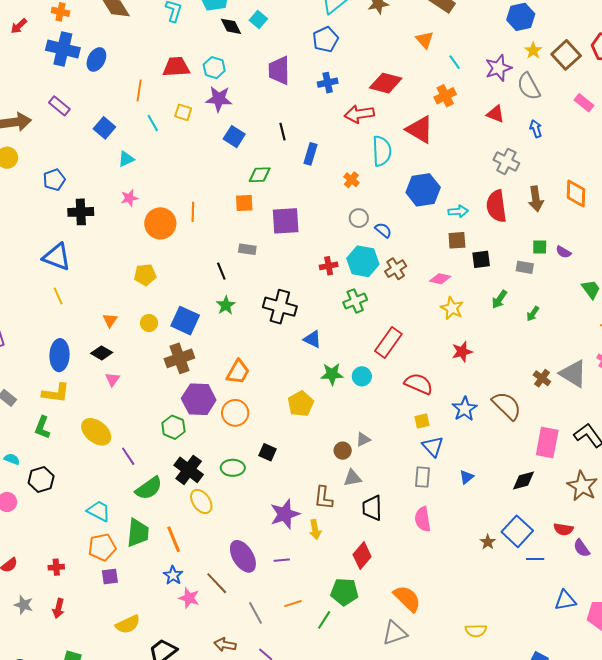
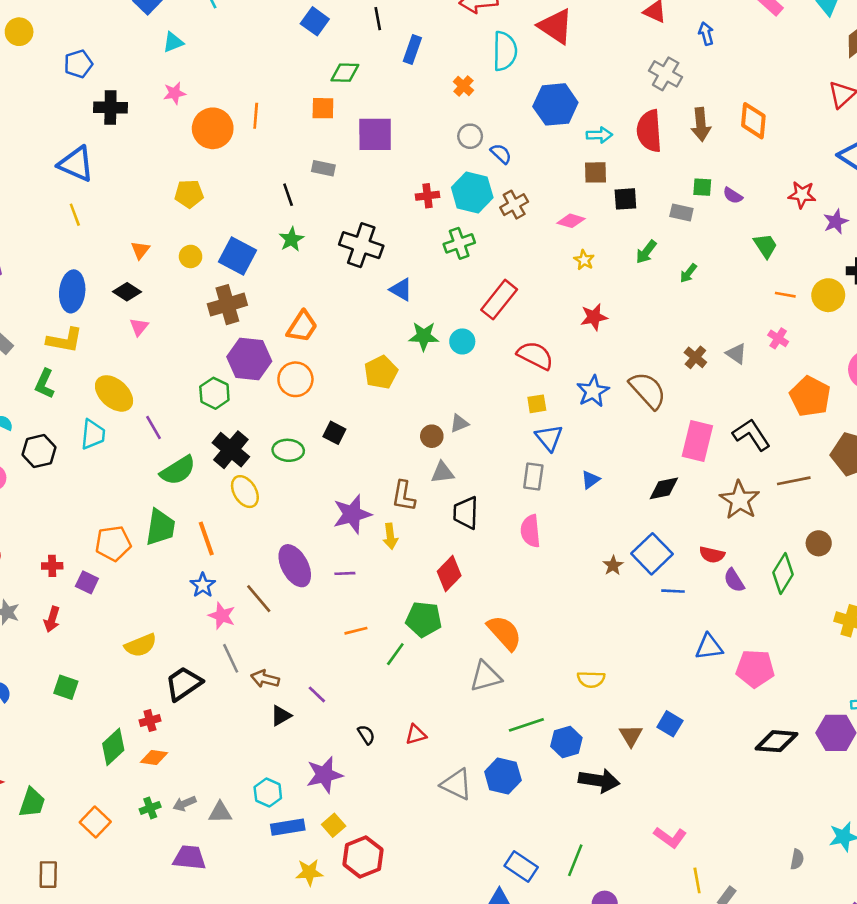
yellow star: (452, 308) -> (584, 260), size x0.7
gray triangle: (573, 374) -> (736, 354), size x0.6
cyan trapezoid: (99, 511) -> (93, 434), moved, turned 65
purple square: (110, 577) -> (87, 582), moved, turned 30
gray line: (255, 613) -> (231, 658), moved

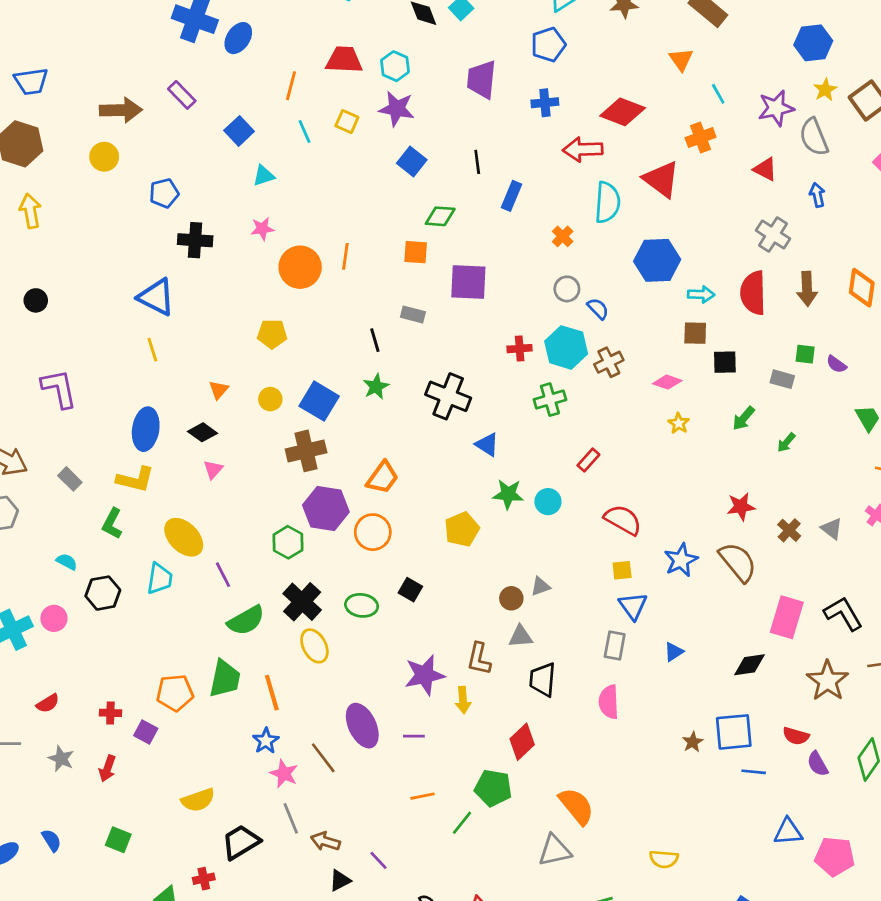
red rectangle: (499, 300) -> (588, 460), size x0.6
red star: (594, 317) -> (741, 507), moved
blue square: (652, 554) -> (734, 732), turned 36

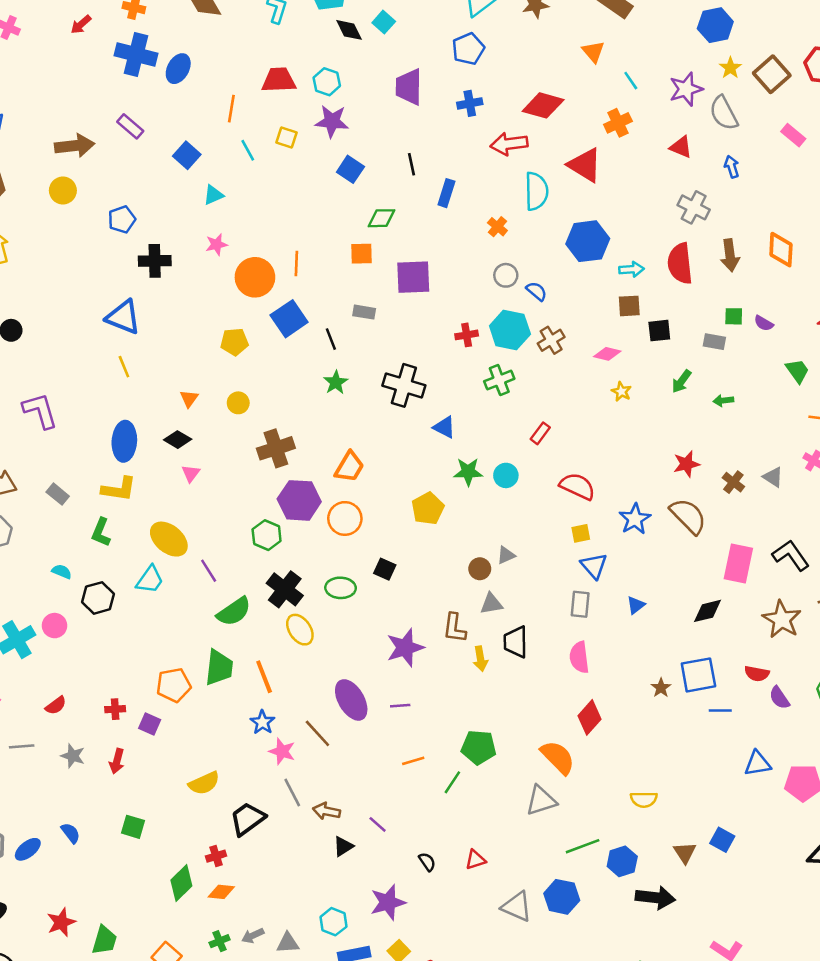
blue square: (319, 401) -> (289, 319), moved, turned 30
green arrow: (786, 443) -> (723, 400), turned 48
cyan trapezoid: (160, 579) -> (150, 580), turned 32
yellow arrow: (463, 700) -> (480, 659), moved
red diamond: (522, 742) -> (589, 717), moved

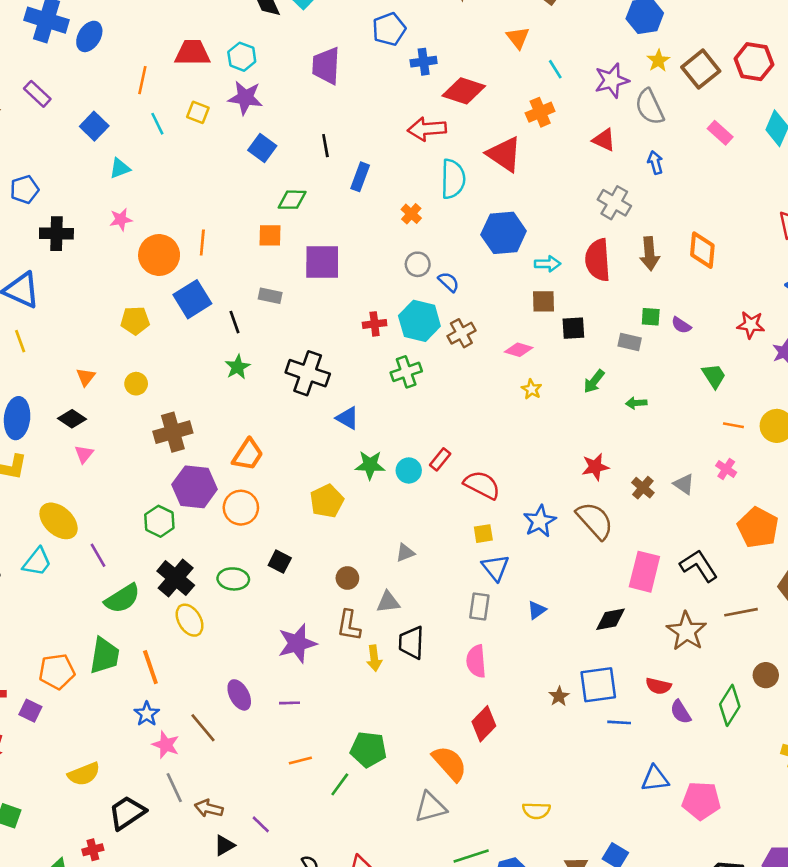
blue cross: (470, 103) -> (424, 62), moved
red rectangle: (540, 433) -> (440, 459), moved
brown circle: (480, 569) -> (347, 578), moved
purple ellipse: (351, 700) -> (239, 695), size x0.7

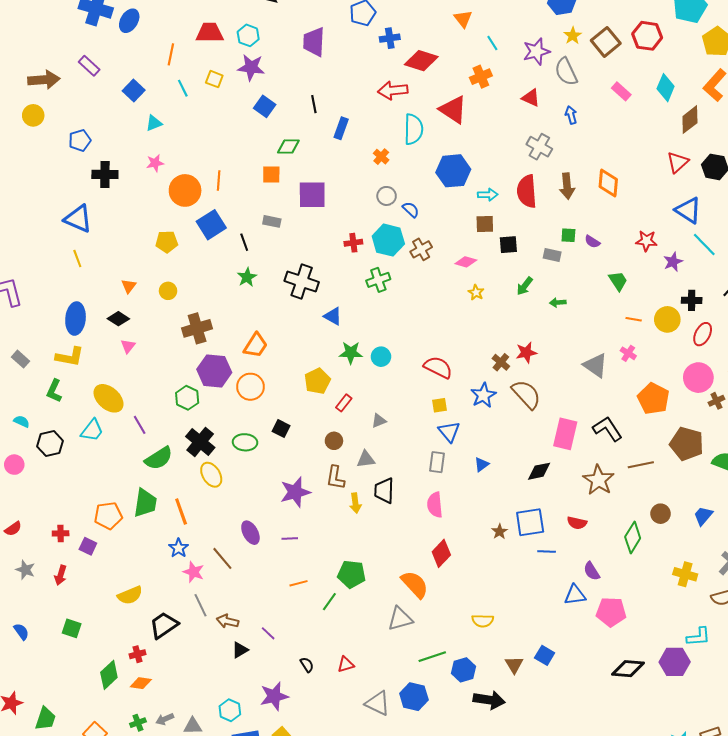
red rectangle: (440, 459) -> (344, 403), moved
gray triangle: (684, 484) -> (595, 365), size x1.5
brown cross: (643, 488) -> (501, 362), moved
purple semicircle: (681, 712) -> (592, 571), moved

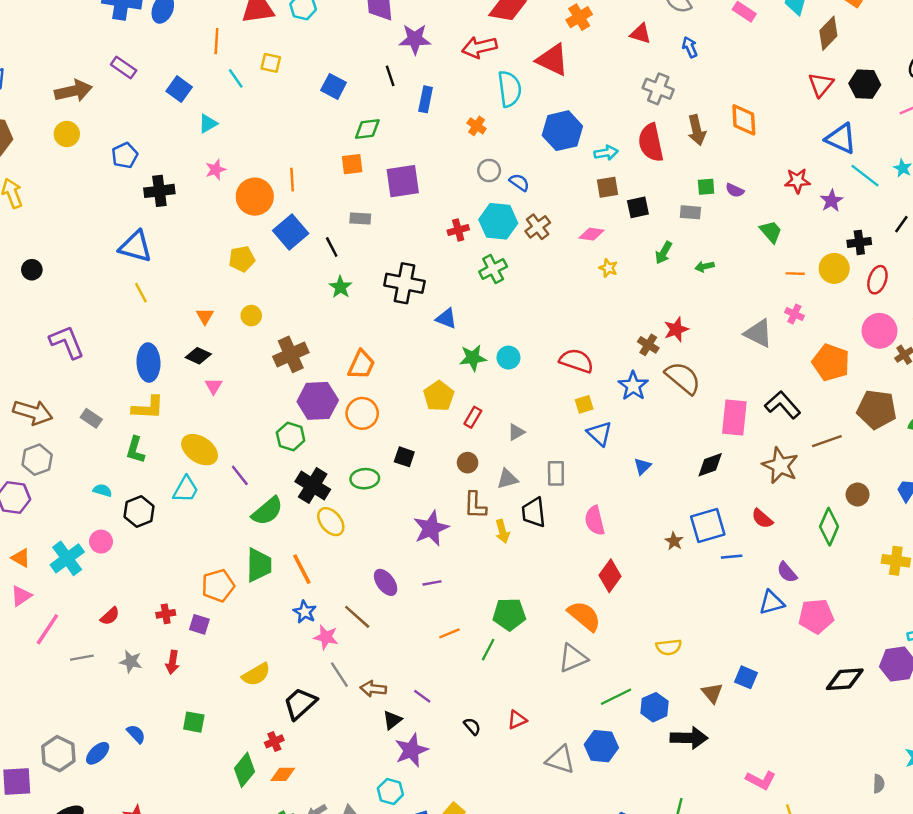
purple star: (251, 67) -> (415, 39), moved
gray rectangle: (437, 462) -> (556, 473), moved
red semicircle: (577, 523) -> (762, 519), turned 36
purple star: (274, 696) -> (411, 750), moved

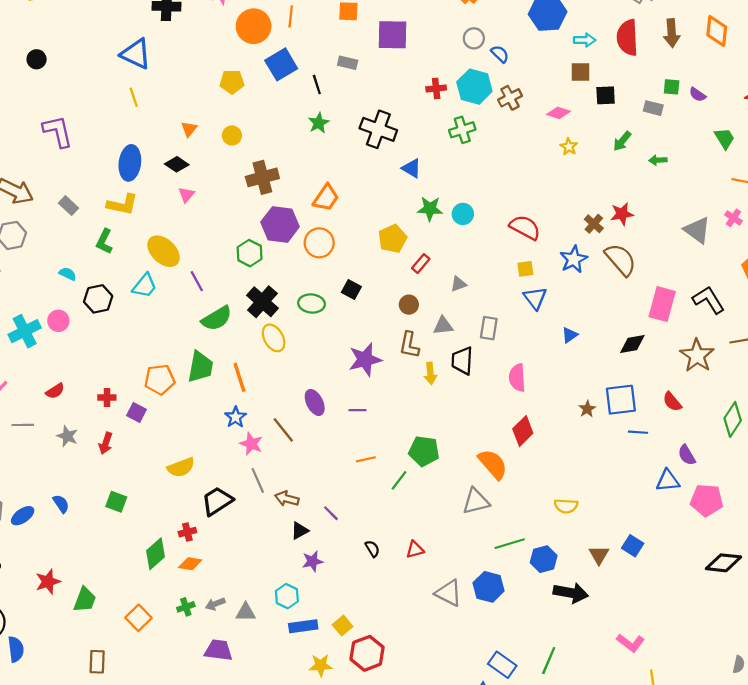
purple star: (411, 750) -> (313, 561), size x0.7

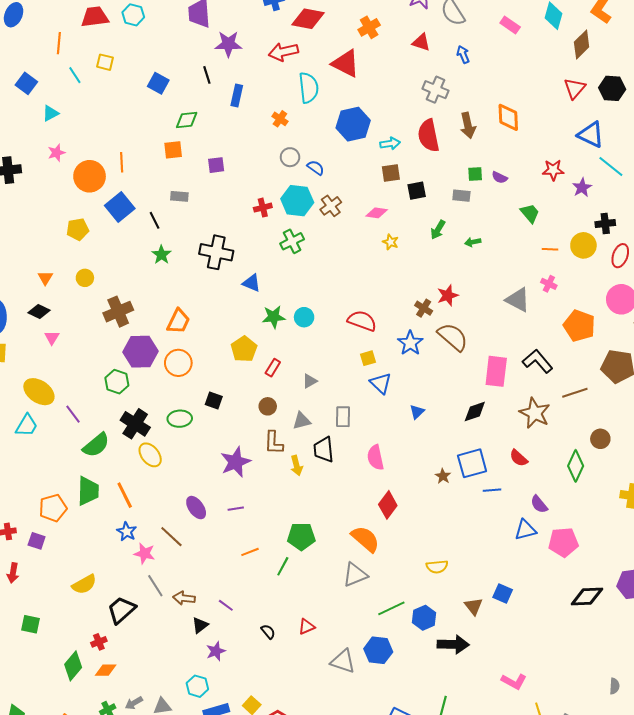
purple square: (393, 35) -> (216, 165), size x0.6

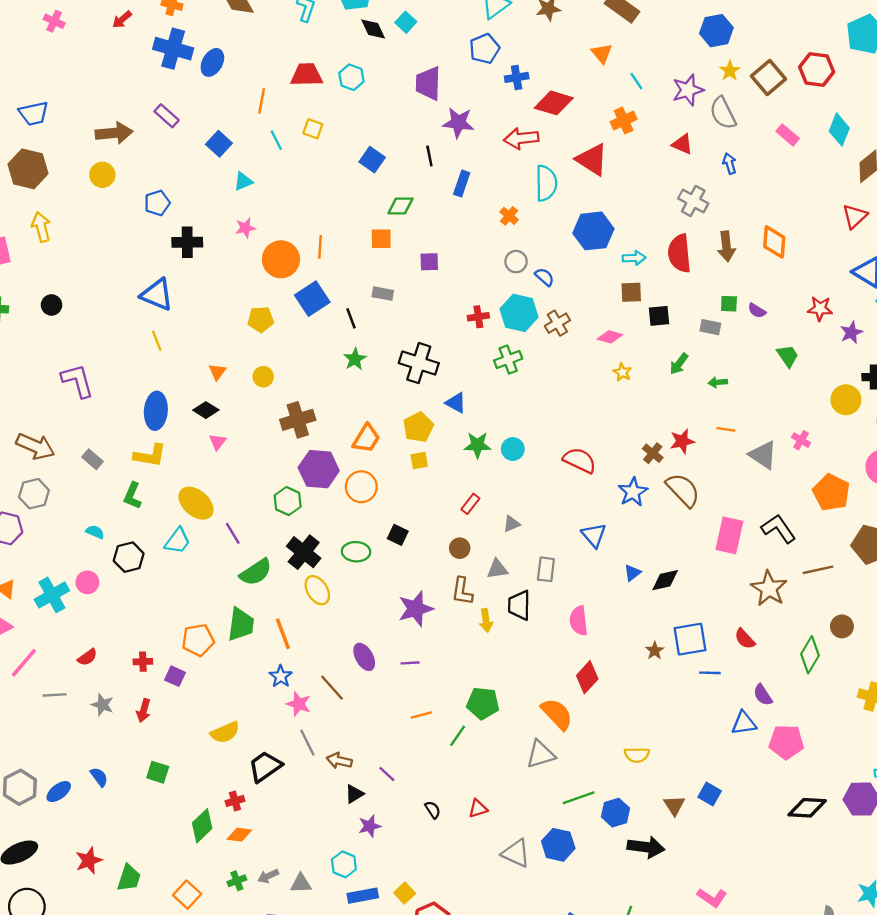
orange line: (550, 249) -> (726, 429), moved
yellow pentagon: (244, 349) -> (418, 427), moved
yellow square: (368, 358) -> (419, 461), moved
black diamond: (475, 411) -> (665, 580), moved

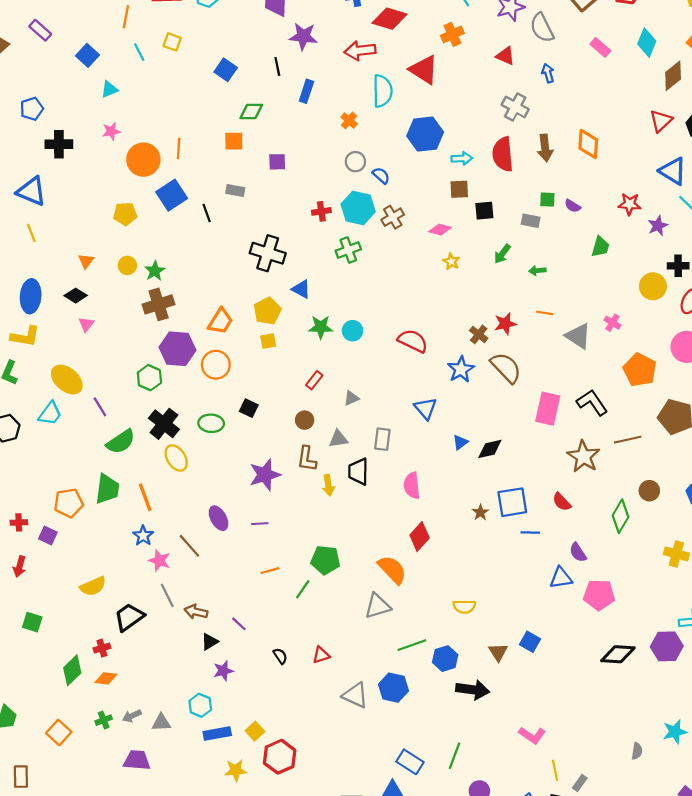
green trapezoid: (788, 356) -> (600, 247), turned 50
green star: (355, 359) -> (155, 271), moved

